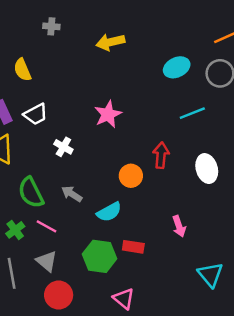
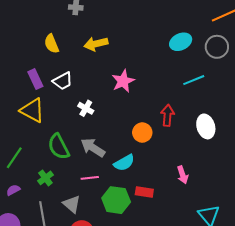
yellow arrow: (110, 42) -> (96, 44), moved
gray arrow: (72, 194) -> (93, 148), size x1.4
pink line: (47, 226) -> (90, 178), moved, turned -36

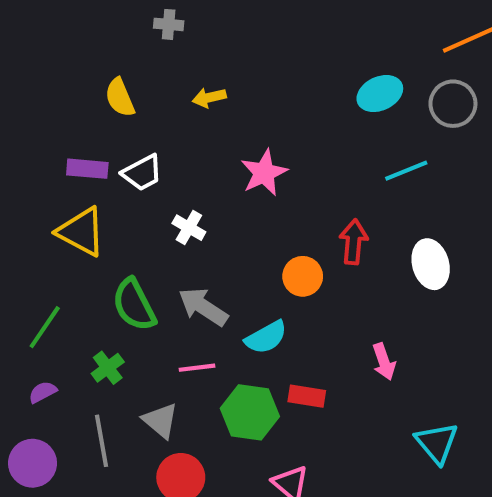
yellow arrow: (96, 44) -> (209, 98), size x0.7
purple rectangle: (35, 79) -> (87, 169), turned -60

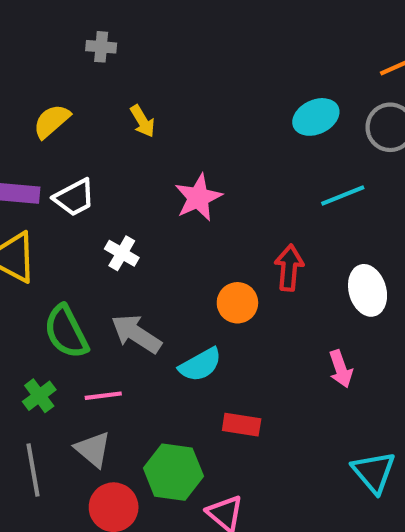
yellow semicircle: (120, 98) -> (52, 121), turned 72
yellow arrow: (209, 98) -> (142, 121), turned -108
pink arrow: (384, 362) -> (341, 369), moved
pink line: (197, 368) -> (103, 396), moved
green hexagon: (250, 412) -> (173, 472), moved

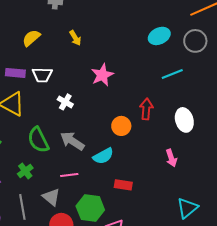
white trapezoid: (74, 197) -> (42, 75), turned 30
pink line: (103, 396) -> (69, 175), moved
cyan triangle: (374, 472) -> (187, 208), turned 30

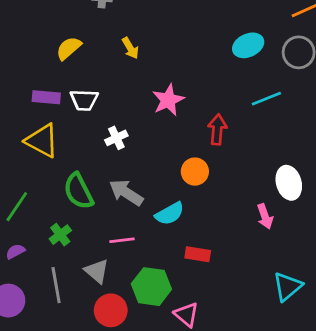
white cross: (65, 102) -> (116, 138), turned 35
red arrow: (146, 109) -> (217, 129), moved
white ellipse: (184, 120) -> (289, 183), moved

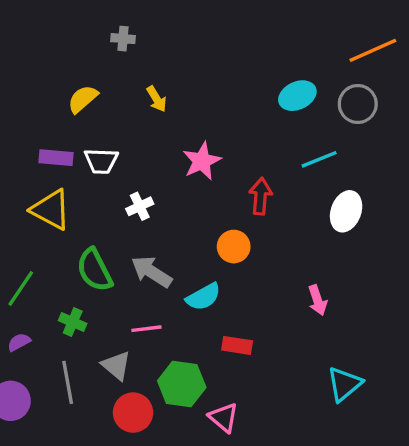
white ellipse: (289, 183) -> (346, 211), moved, turned 36
green cross: (60, 235) -> (73, 322), turned -30

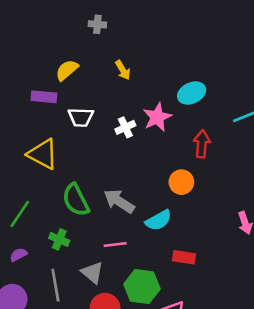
cyan ellipse: (297, 96) -> (192, 93), moved
purple rectangle: (56, 158) -> (44, 97), moved
white cross: (140, 206) -> (125, 127), moved

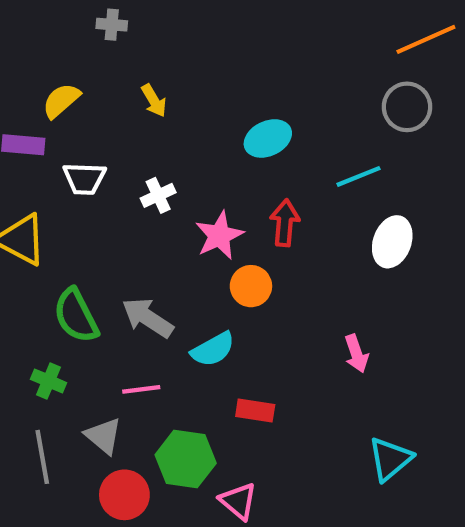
pink star: (157, 117) -> (219, 235), moved

